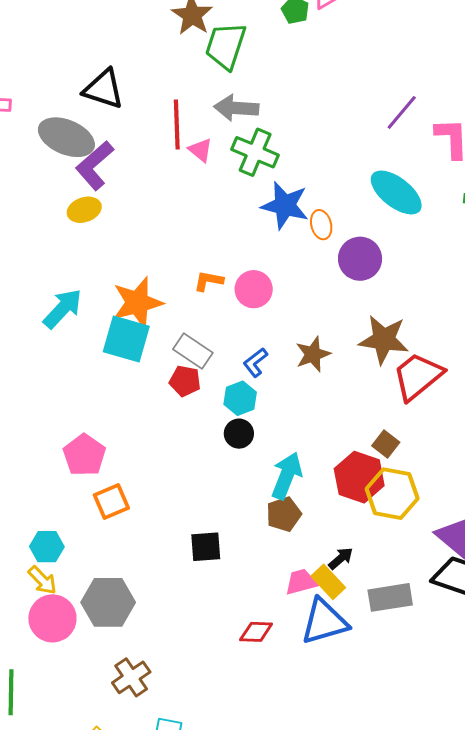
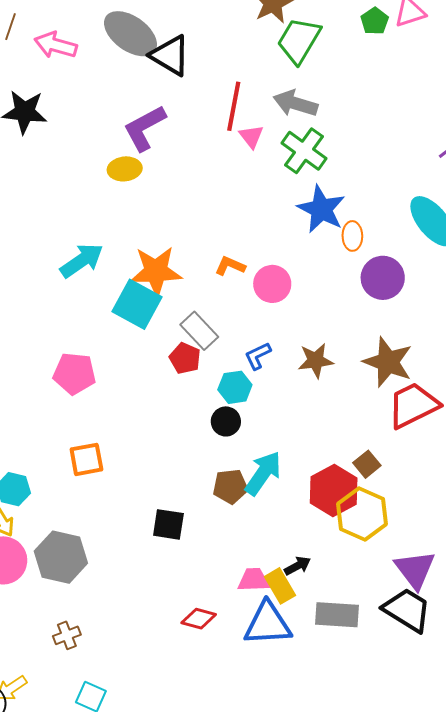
gray ellipse: (66, 137) -> (130, 34), moved
pink pentagon: (84, 455) -> (74, 373), moved, turned 30
brown pentagon: (284, 514) -> (230, 486), moved
brown cross: (131, 677) -> (67, 635), size x0.7

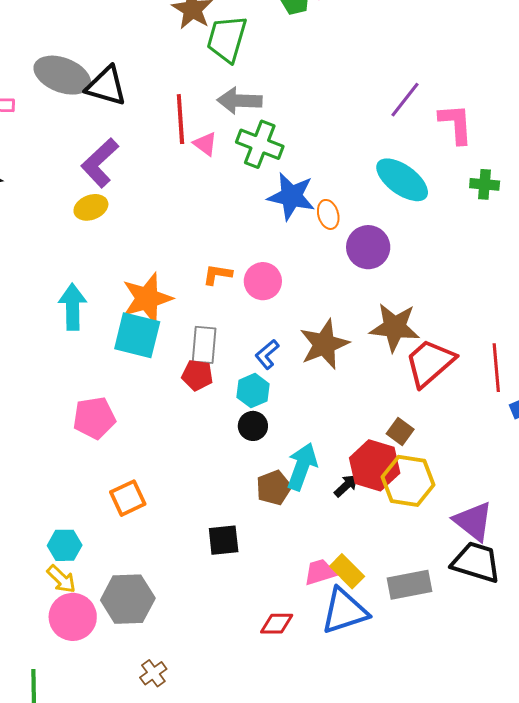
cyan arrow: (82, 261) -> (73, 307), turned -42
gray rectangle: (199, 331) -> (204, 345), turned 63
brown star: (316, 361) -> (324, 344), size x1.4
black arrow: (298, 566) -> (346, 486), moved

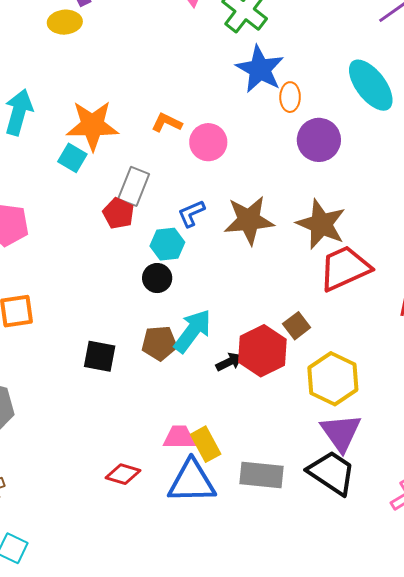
cyan square: (137, 335) -> (72, 158), size x0.6
yellow hexagon: (408, 481) -> (333, 379), moved
black square: (224, 540) -> (100, 356), moved

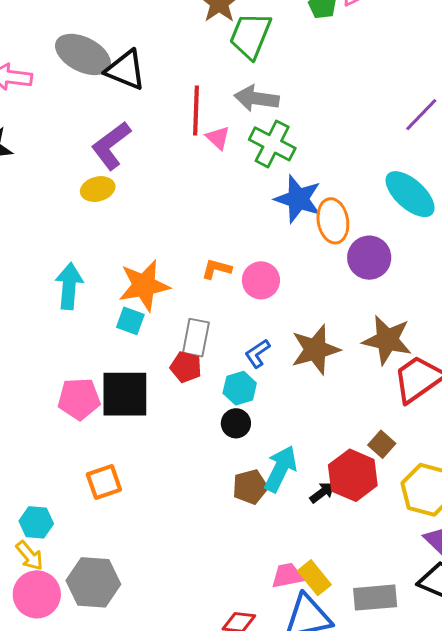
orange ellipse: (290, 97) -> (333, 221), size x1.5
black square: (100, 356) -> (125, 394), moved, size x1.6

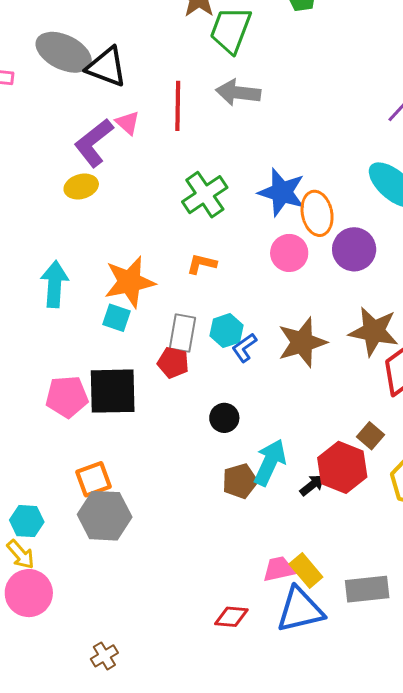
pink triangle: (218, 138) -> (128, 123), moved
green cross: (272, 144) -> (205, 195), moved, turned 30
pink circle: (261, 280) -> (289, 253), moved
cyan hexagon: (240, 388) -> (226, 331), moved
gray hexagon: (93, 582) -> (105, 516), moved

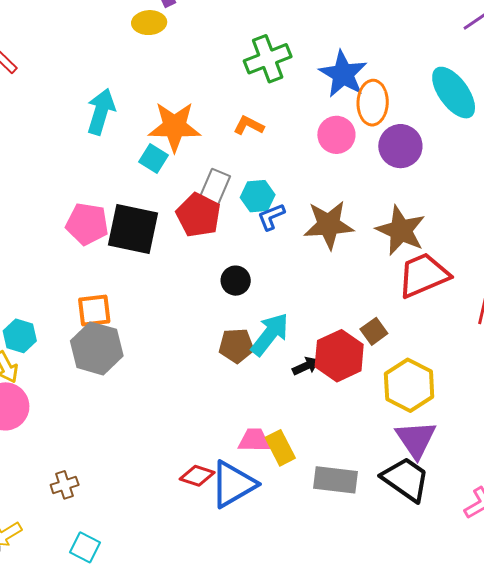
red pentagon: (173, 363) -> (198, 215), size x1.4
blue triangle: (300, 610) -> (233, 484), moved, turned -30

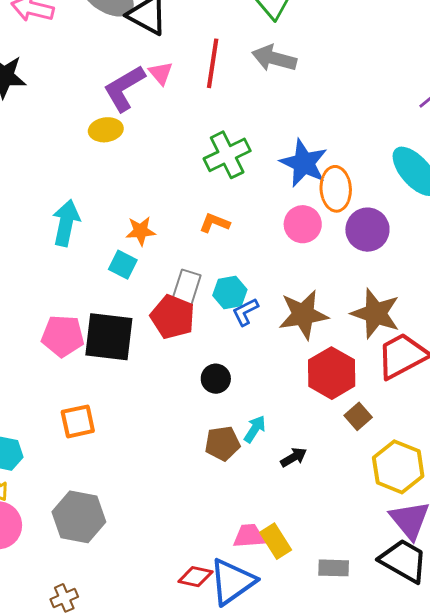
orange star: (174, 127) -> (141, 231), size x0.6
cyan arrow: (270, 334) -> (255, 429), size x0.6
gray hexagon: (97, 348) -> (79, 517), moved
red hexagon: (339, 356) -> (332, 373), moved
gray rectangle: (336, 480) -> (334, 568), size x0.7

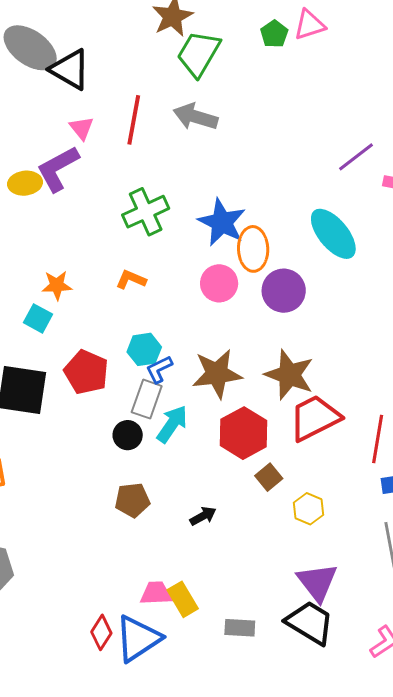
purple L-shape: (124, 88) -> (58, 169), moved
gray rectangle: (186, 289) -> (147, 399), moved
cyan arrow: (255, 429) -> (172, 424), moved, size x1.4
yellow hexagon: (398, 467) -> (308, 509), moved, size x0.6
red diamond: (195, 577) -> (101, 632), turned -72

